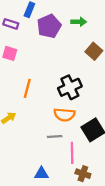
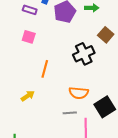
black cross: (70, 87) -> (84, 54), moved

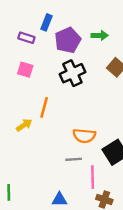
black cross: (84, 54) -> (72, 73), moved
yellow arrow: (28, 96) -> (24, 125), moved

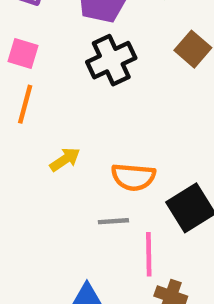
orange line: (44, 107) -> (25, 104), moved
yellow arrow: (24, 125) -> (65, 159), moved

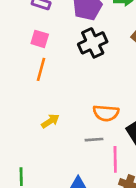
yellow arrow: (65, 159) -> (50, 121), moved

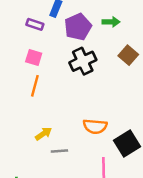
gray line: (94, 140) -> (59, 151), moved

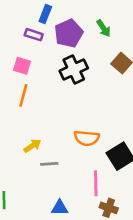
green arrow: (111, 22) -> (103, 28), turned 56
purple rectangle: (35, 24) -> (34, 35), moved

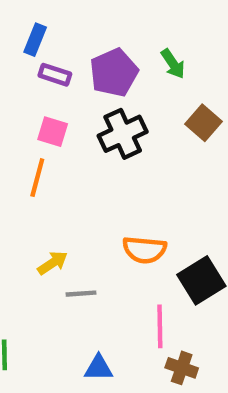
blue rectangle: (45, 14) -> (35, 40), moved
pink square: (22, 66) -> (53, 132), moved

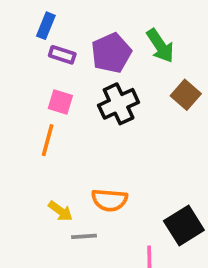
green arrow: (173, 64) -> (160, 46), size x1.4
orange semicircle: (145, 250) -> (109, 200), moved
yellow arrow: (53, 263) -> (60, 211), turned 70

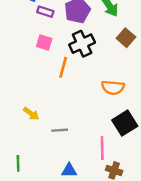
orange line: (48, 140) -> (63, 67), moved
orange semicircle: (109, 200) -> (113, 88), moved
yellow arrow: (60, 211) -> (31, 114), moved

